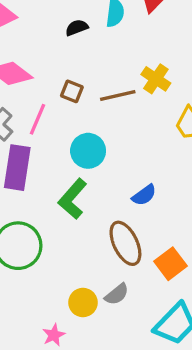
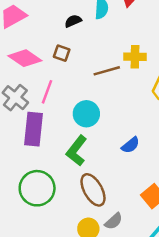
yellow cross: (156, 79) -> (135, 57), turned -30
brown square: (72, 91) -> (62, 53), moved
brown ellipse: (125, 243) -> (93, 190), moved

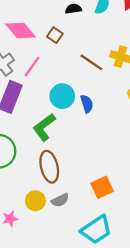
brown line: (107, 71) -> (91, 62), turned 35
blue semicircle: (130, 145) -> (87, 104), moved, turned -84

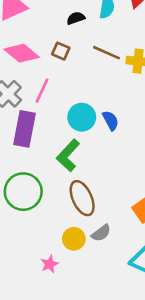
brown line: (91, 62) -> (107, 53), moved

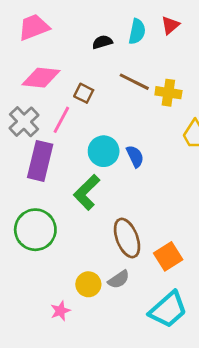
brown square: (61, 51) -> (84, 93), moved
pink diamond: (22, 53) -> (41, 78), turned -36
brown ellipse: (82, 198) -> (127, 238), moved

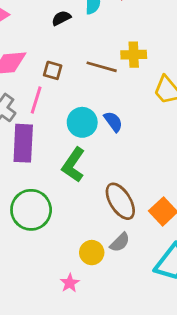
brown line: (134, 82) -> (102, 67), moved

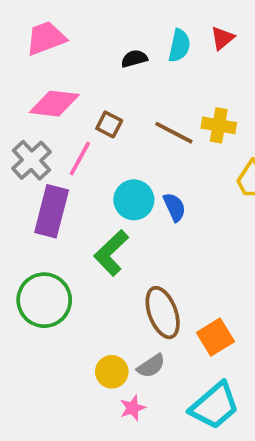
pink star: (70, 283) -> (133, 408), moved

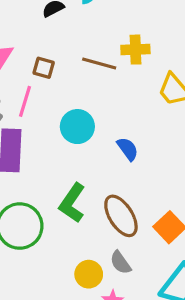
blue semicircle: (174, 207) -> (128, 149), moved
green L-shape: (111, 253) -> (72, 203), moved
gray semicircle: (151, 366) -> (121, 263), turned 100

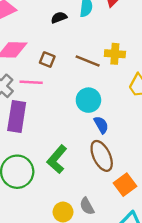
pink line: (25, 101) -> (31, 82), turned 70
cyan circle: (77, 127) -> (88, 100), moved
brown ellipse: (121, 216) -> (102, 156), moved

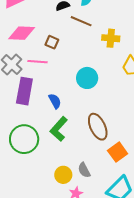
brown line: (88, 61) -> (81, 21), moved
blue semicircle: (101, 125) -> (55, 101), moved

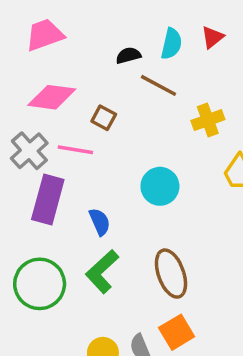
yellow cross: (111, 38) -> (208, 120), turned -30
orange square: (118, 152) -> (177, 332), moved

